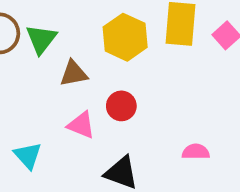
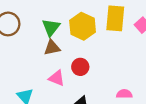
green triangle: (41, 39) -> (51, 27), moved

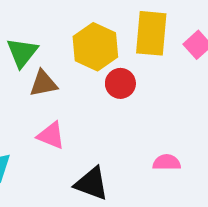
green triangle: (51, 27) -> (22, 53), moved
red circle: (80, 67) -> (120, 83), moved

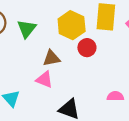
brown triangle: (43, 83) -> (51, 58), moved

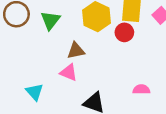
red circle: (87, 48) -> (124, 32), moved

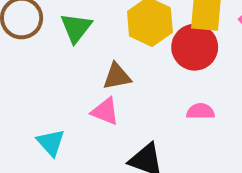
red circle: (124, 32) -> (195, 47), size x1.5
pink semicircle: (141, 89) -> (201, 111), moved

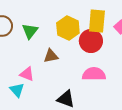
pink triangle: (105, 111) -> (27, 74), moved
pink semicircle: (201, 111) -> (94, 74), size x1.6

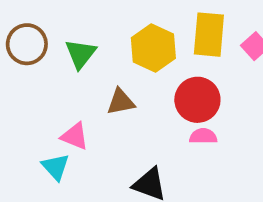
red circle: (91, 41) -> (197, 100), moved
pink semicircle: (94, 74) -> (203, 136), size x0.6

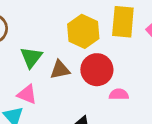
green triangle: (81, 54) -> (31, 57), moved
red circle: (197, 100) -> (97, 70), moved

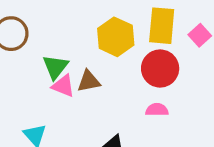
red circle: (97, 70) -> (160, 68), moved
pink triangle: (27, 94) -> (63, 86), moved

